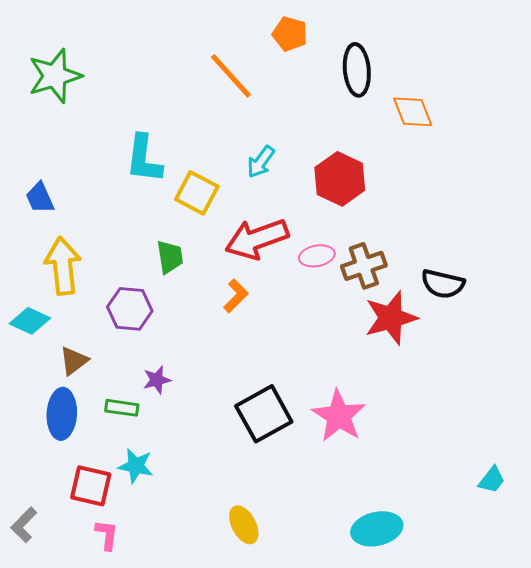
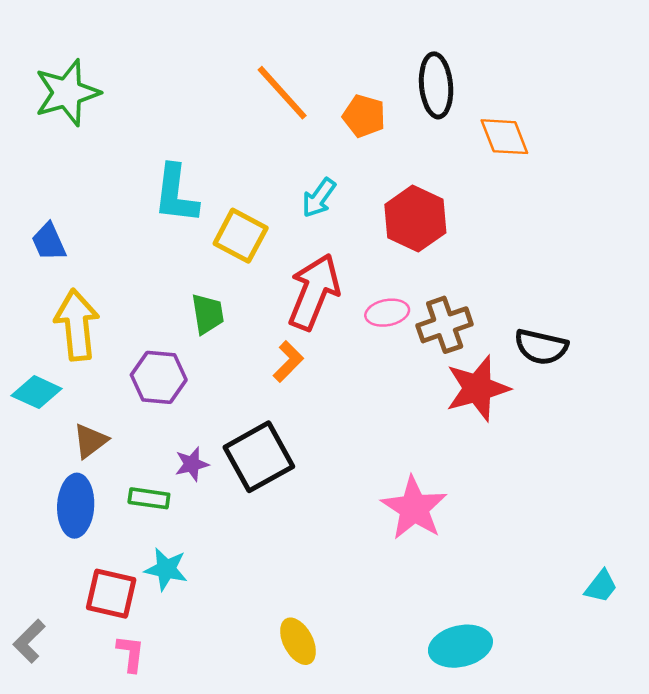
orange pentagon: (290, 34) -> (364, 116), moved
red arrow: (257, 239) -> (314, 292), turned 132
black square: (264, 414) -> (259, 457), moved

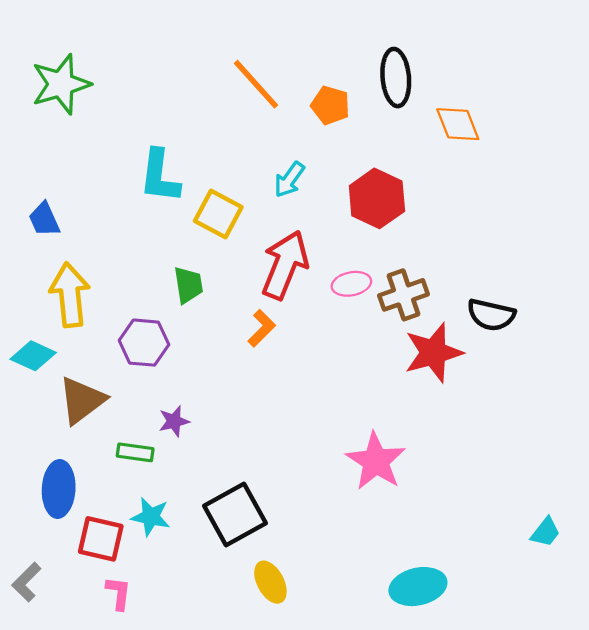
brown triangle: (90, 441) -> (82, 400), size x1.5
black square: (259, 457) -> (235, 514), moved
blue ellipse: (76, 506) -> (59, 489), moved

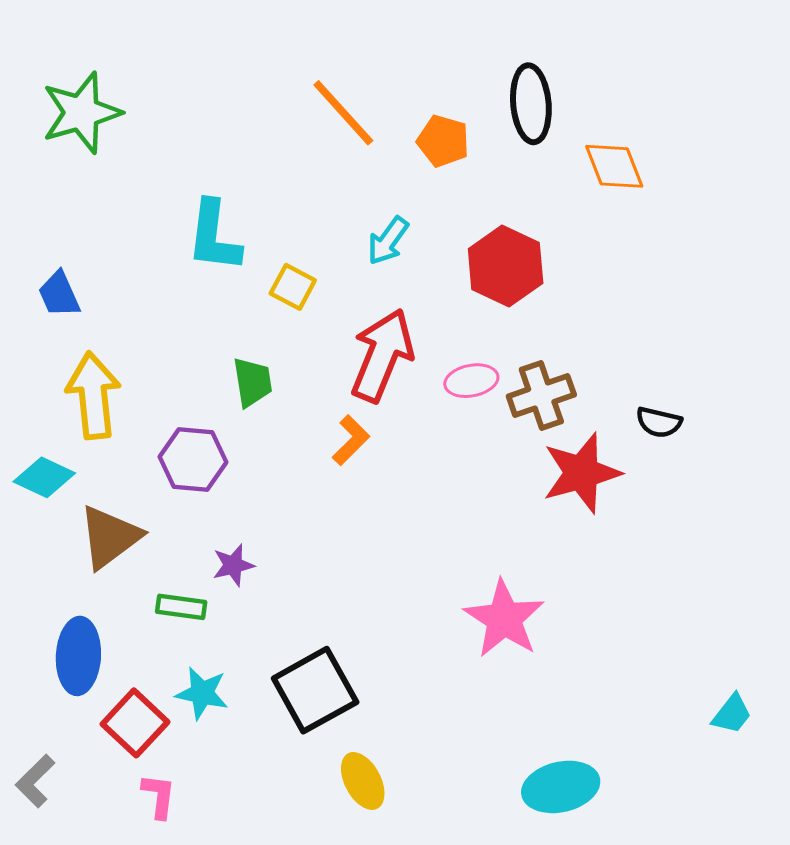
yellow square: (218, 214) -> (293, 287), size x0.7
black semicircle: (491, 315) -> (659, 422), size x0.7
red square: (101, 539) -> (135, 723), turned 30

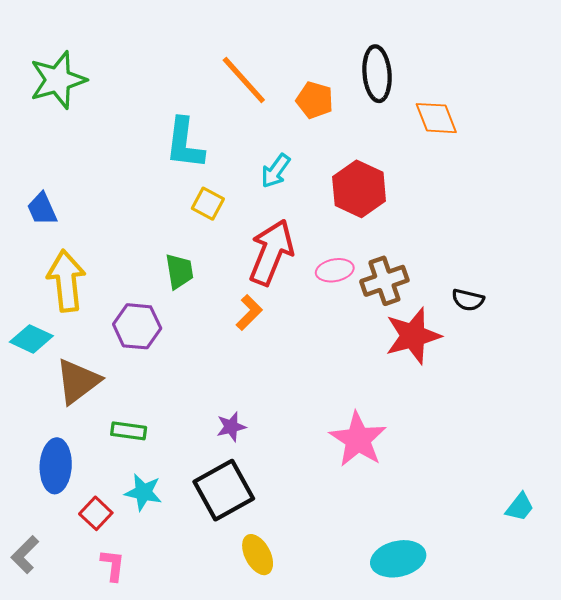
cyan L-shape: (214, 236) -> (185, 143), moved
purple star: (233, 565) -> (231, 427), moved
red square: (135, 723) -> (96, 513), size x0.7

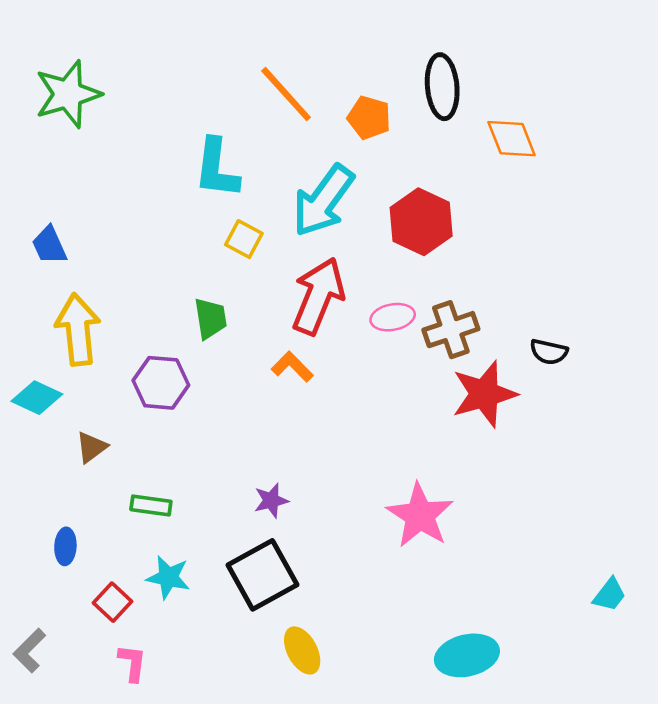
cyan arrow: (276, 171) -> (323, 201), size x1.8
orange L-shape: (249, 313) -> (292, 367), turned -90
brown triangle: (78, 381) -> (91, 447), size x0.6
blue ellipse: (56, 466) -> (65, 546), size x0.6

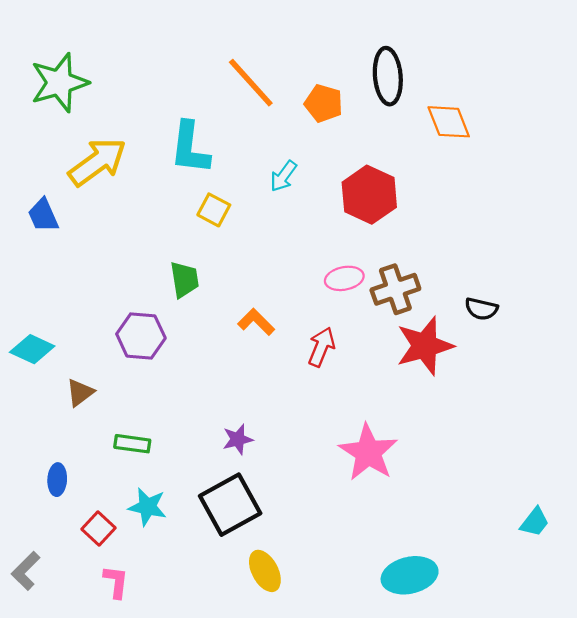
cyan arrow: (323, 201) -> (283, 176), size x0.5
red arrow: (318, 296) -> (321, 347), moved, size x0.6
yellow arrow: (78, 330) -> (97, 162), moved, turned 60

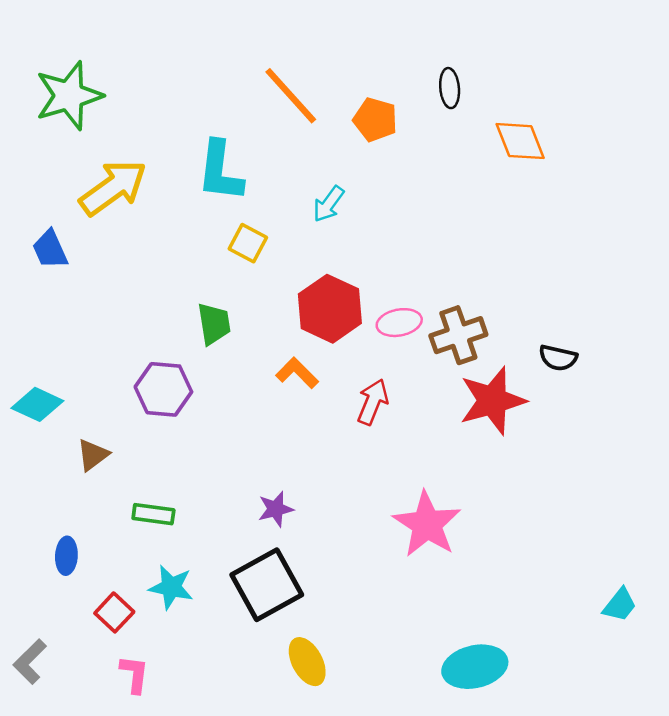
black ellipse: (388, 76) -> (450, 88), size x0.6
red hexagon: (369, 195) -> (330, 309), moved

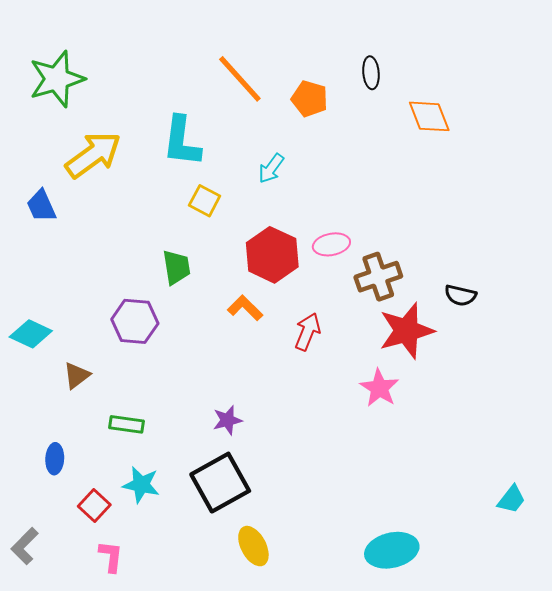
pink ellipse: (399, 323) -> (331, 244), moved
pink star: (427, 524) -> (379, 388), moved, size x0.7

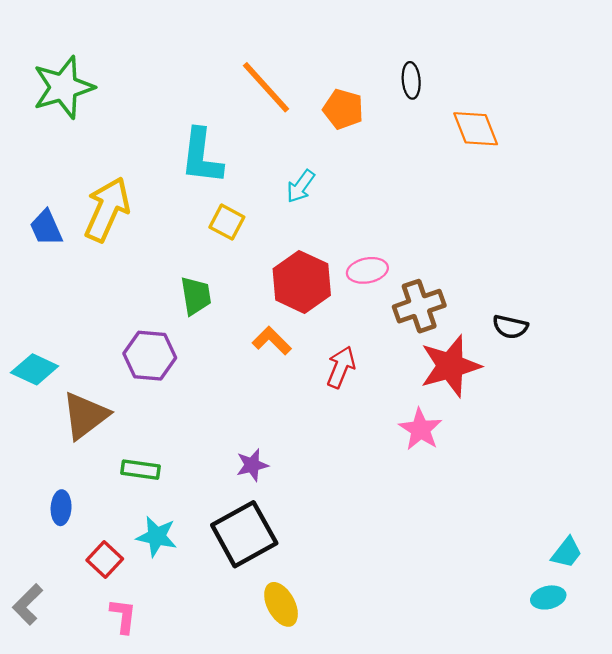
yellow arrow: (93, 155) -> (107, 209), moved, turned -30
brown triangle: (77, 375) -> (85, 416), size x1.6
cyan ellipse: (392, 550) -> (548, 597), moved, size x0.6

